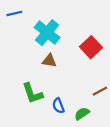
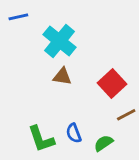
red square: (91, 47) -> (112, 84), moved
green L-shape: (32, 93) -> (41, 139), moved

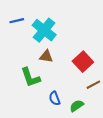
blue line: (18, 17) -> (17, 21), moved
green L-shape: (41, 139) -> (30, 77), moved

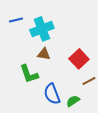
cyan cross: (44, 30) -> (42, 29), turned 30
blue semicircle: (55, 98) -> (52, 94), size x1.5

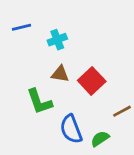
cyan cross: (42, 29) -> (57, 40), size x0.6
red square: (79, 59) -> (92, 81), moved

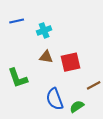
red square: (92, 81) -> (70, 62), turned 30
green L-shape: (39, 102) -> (18, 78), moved

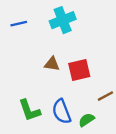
cyan cross: (44, 30) -> (63, 20), moved, size x1.5
green L-shape: (18, 78) -> (29, 110), moved

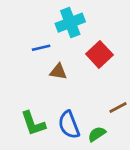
blue line: (19, 24) -> (41, 48), moved
red square: (79, 70) -> (99, 54), moved, turned -30

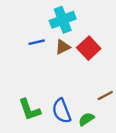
brown triangle: (58, 72) -> (63, 47), moved, turned -35

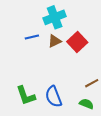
green semicircle: (86, 119) -> (86, 104), moved, turned 56

